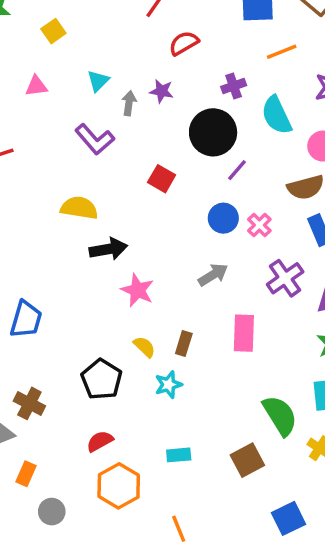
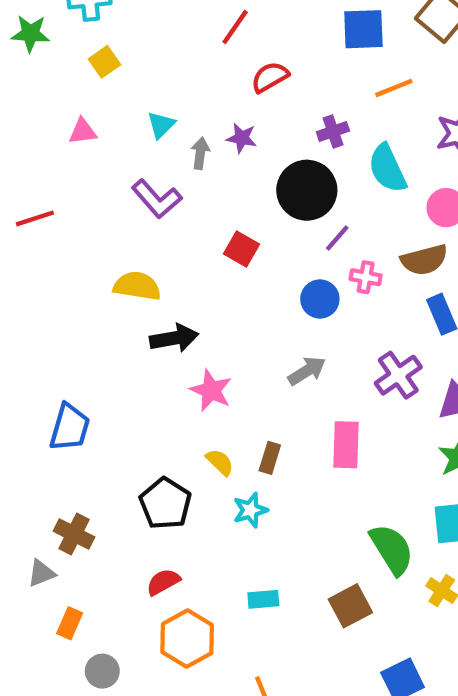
pink cross: (259, 225) -> (366, 277), moved, turned -35

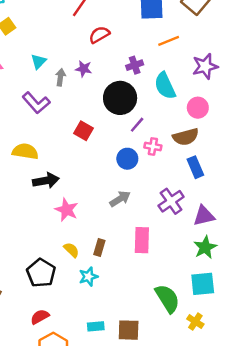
brown square: (350, 606) -> (129, 330), moved, turned 30

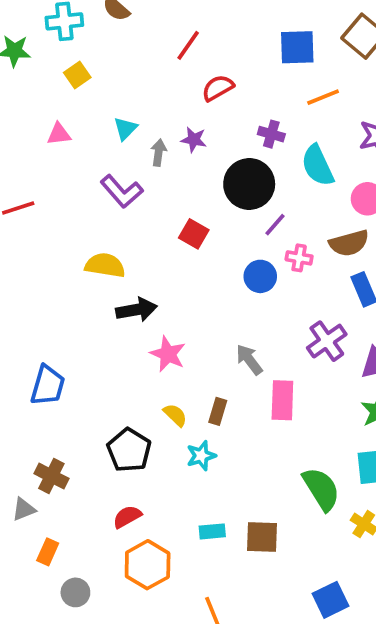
purple cross: (135, 65) -> (271, 134), turned 35
gray arrow: (120, 199) -> (249, 360), moved, turned -95

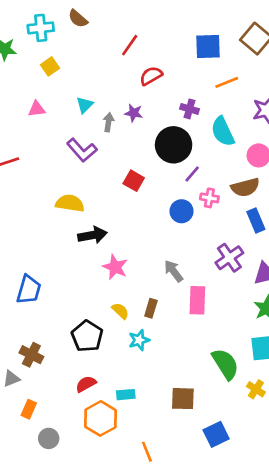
cyan rectangle: (212, 531) -> (126, 395), moved
blue square: (330, 600) -> (216, 434), moved

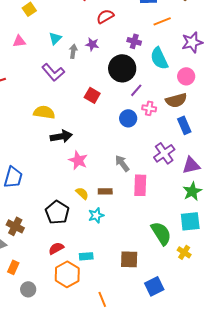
brown rectangle: (151, 308) -> (105, 191), turned 72

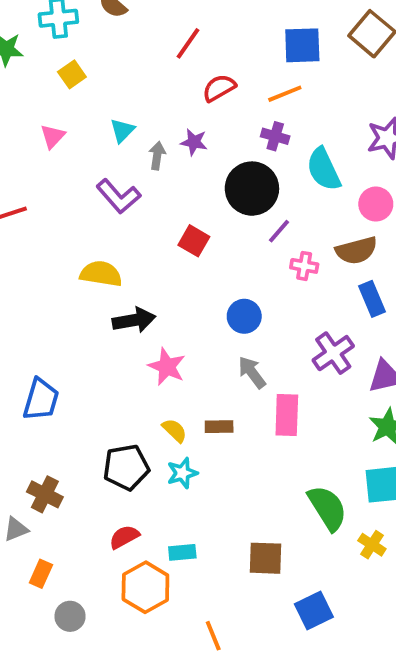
orange line: (162, 21) -> (285, 94), moved
pink triangle: (19, 41) -> (53, 136), turned -40
blue circle: (128, 118) -> (244, 316), moved
black pentagon: (57, 212) -> (126, 467), turned 30
cyan star: (96, 215) -> (182, 473), moved

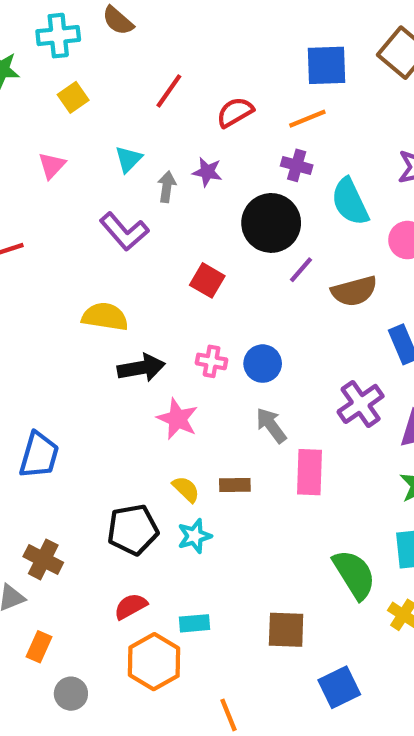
red line: (188, 43) -> (169, 91), moved
brown semicircle: (356, 250) -> (354, 291), moved
pink cross: (304, 266) -> (212, 361), moved

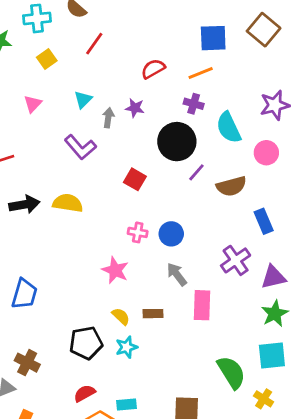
red line: (169, 91) -> (94, 44), moved
black arrow: (141, 368) -> (24, 204), moved

